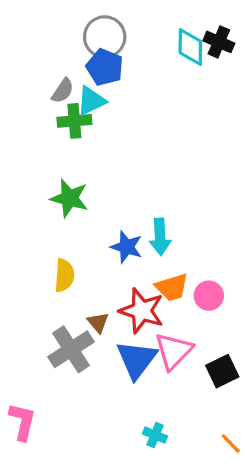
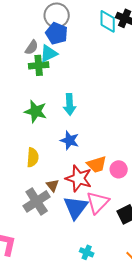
cyan arrow: (160, 237) -> (70, 104), moved

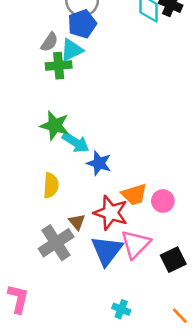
blue pentagon: (57, 33) -> (82, 24), turned 30
cyan arrow: (70, 104) -> (76, 142), moved, turned -55

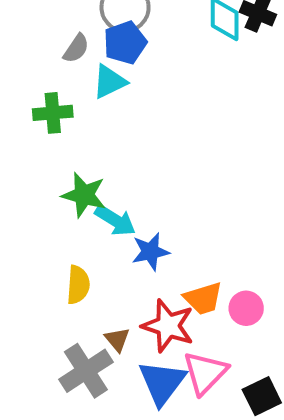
gray semicircle: (50, 42) -> (76, 48), moved
green cross: (59, 66) -> (53, 113), moved
blue star: (99, 163) -> (150, 252), turned -30

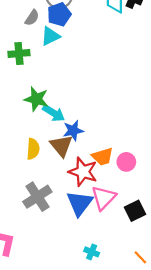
brown triangle: (117, 339) -> (61, 146), moved, size x1.6

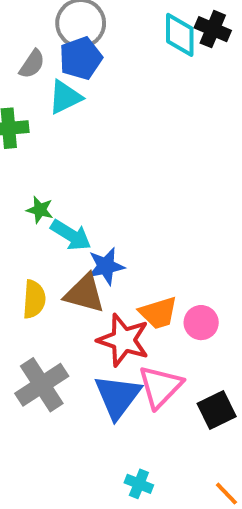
green star: (36, 99) -> (40, 210), size x0.6
brown triangle: (61, 146) -> (85, 293), turned -35

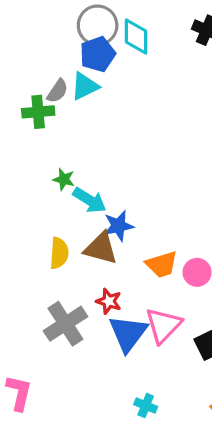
cyan diamond: (180, 35) -> (136, 37), moved
gray semicircle: (32, 64) -> (57, 91), moved
red star: (123, 340) -> (109, 301), moved, size x0.6

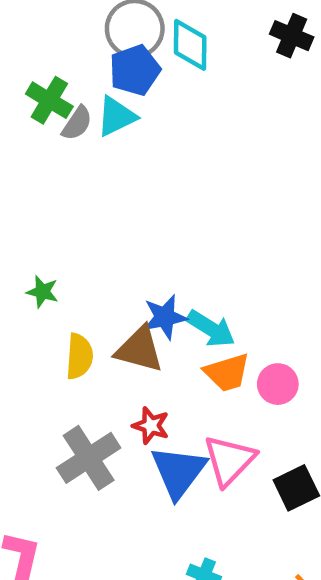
green cross: (38, 112) -> (49, 100), moved, turned 36
green star: (64, 179) -> (42, 292), moved
cyan arrow: (90, 200) -> (211, 329), moved

